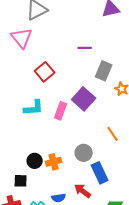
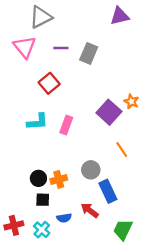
purple line: (85, 48) -> (61, 48), moved
gray rectangle: (104, 71) -> (89, 53), moved
purple square: (84, 99) -> (109, 112), moved
black square: (21, 181) -> (43, 200), moved

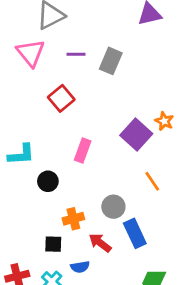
cyan L-shape: (37, 122) -> (21, 155), moved
black circle: (38, 178) -> (48, 181), moved
red arrow: (90, 210) -> (100, 243), moved

